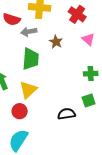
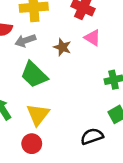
pink triangle: (88, 39) -> (93, 38), moved
green trapezoid: (31, 59) -> (34, 75), turned 140

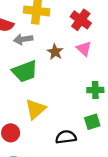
green trapezoid: (34, 75) -> (25, 71), turned -76
yellow triangle: (38, 115) -> (35, 109), moved

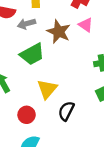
brown star: (55, 52) -> (59, 32), size x1.5
black semicircle: (66, 137) -> (66, 111), moved, turned -48

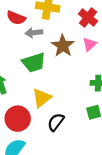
pink triangle: (86, 25) -> (90, 44), turned 32
red circle: (27, 115) -> (18, 119), size x1.5

